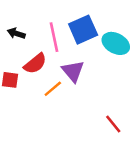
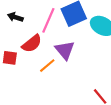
pink line: (54, 37) -> (48, 20), turned 35

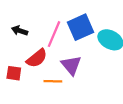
orange line: (47, 66) -> (53, 81), turned 42

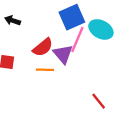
pink line: (54, 34) -> (77, 40), moved
red semicircle: (37, 58) -> (43, 47), moved

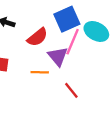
red semicircle: (43, 47) -> (37, 37), moved
red line: (99, 101) -> (71, 90), moved

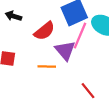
red line: (71, 90) -> (88, 91), moved

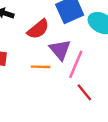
pink line: (80, 36) -> (76, 64), moved

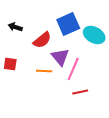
red line: (84, 92) -> (80, 92), turned -63

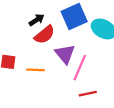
black arrow: (15, 27) -> (37, 20), moved, turned 128
orange line: (44, 71) -> (35, 70), moved

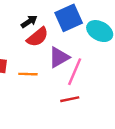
purple triangle: (65, 54) -> (59, 57), turned 40
red line: (88, 94) -> (70, 99), moved

